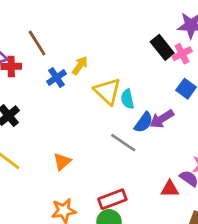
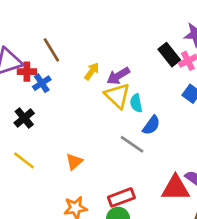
blue cross: (56, 78) -> (42, 83), moved
purple arrow: (162, 119) -> (118, 76), moved
red triangle: (170, 189) -> (175, 188), size x1.6

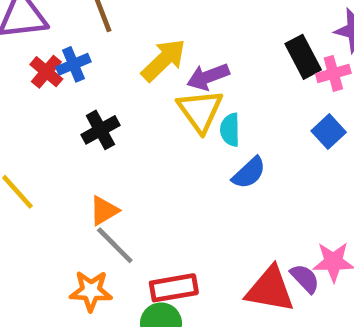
yellow arrow: (92, 71) -> (164, 60), size x1.5
red cross: (27, 72) -> (46, 72), moved, turned 30
black cross: (24, 118) -> (100, 130), moved
gray line: (132, 144) -> (115, 245), moved

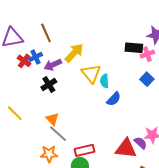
black rectangle: (303, 57) -> (134, 48), turned -54
purple arrow: (208, 77) -> (53, 65), moved
orange triangle: (104, 211) -> (52, 119), turned -40

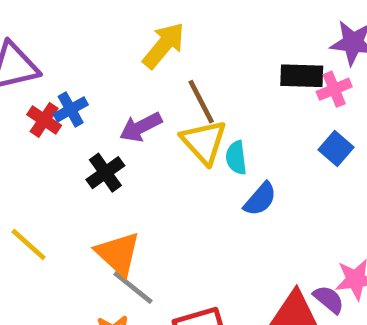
brown line: (46, 33) -> (201, 102), moved
yellow arrow: (74, 53) -> (164, 45), moved
purple arrow: (53, 65) -> (141, 127), moved
orange triangle: (52, 119) -> (118, 254), size x1.5

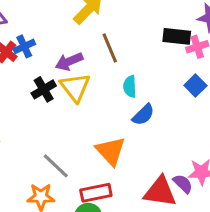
yellow triangle: (204, 142) -> (75, 87), moved
orange triangle: (118, 254) -> (111, 151), moved

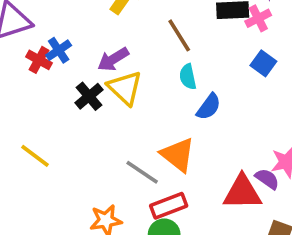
brown line: (110, 48) -> (179, 35), moved
gray line: (56, 166) -> (142, 172), moved

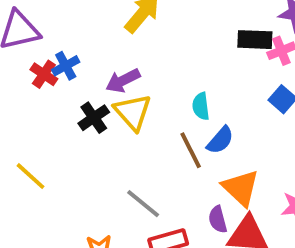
brown line: (179, 35) -> (191, 150), moved
orange triangle: (178, 155) -> (241, 188), moved
purple semicircle: (267, 179) -> (218, 219), moved, turned -145

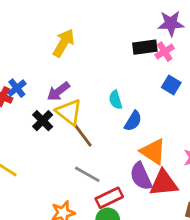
brown line: (191, 150) -> (83, 135), moved
purple semicircle: (218, 219) -> (141, 176), size x1.5

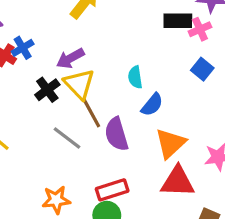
orange triangle: (153, 152) -> (170, 143), turned 36
gray line: (87, 174) -> (67, 138), moved
purple semicircle: (141, 176) -> (116, 134), moved

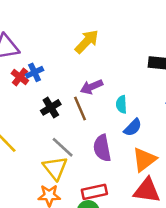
purple arrow: (70, 58) -> (92, 87), moved
yellow triangle: (79, 84) -> (55, 168), moved
brown line: (91, 113) -> (80, 108), moved

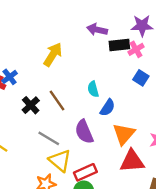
yellow arrow: (87, 42) -> (53, 54), moved
purple arrow: (92, 87) -> (97, 30), moved, turned 48
yellow triangle: (55, 168) -> (60, 161), moved

